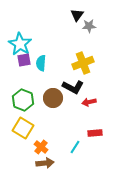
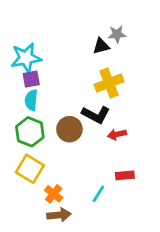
black triangle: (77, 15) -> (101, 46), moved, turned 40
cyan star: (20, 44) -> (26, 58), turned 30
cyan semicircle: (41, 63) -> (31, 100), moved

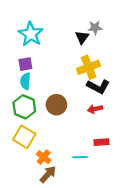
black triangle: (101, 46) -> (82, 37), turned -40
cyan star: (26, 58) -> (31, 34), moved, turned -30
black L-shape: (96, 115) -> (98, 87), moved
cyan line: (98, 194) -> (80, 157), turned 56
brown arrow: (59, 215) -> (48, 174), turned -42

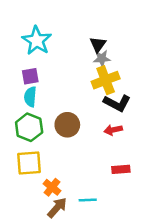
gray star: (95, 28) -> (102, 58), moved
yellow square: (24, 137) -> (29, 163), turned -35
cyan line: (80, 157) -> (88, 200), moved

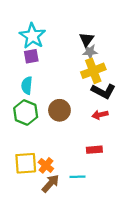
purple square: (30, 76) -> (31, 56), moved
yellow square: (29, 163) -> (26, 163), moved
red rectangle: (121, 169) -> (94, 150), moved

